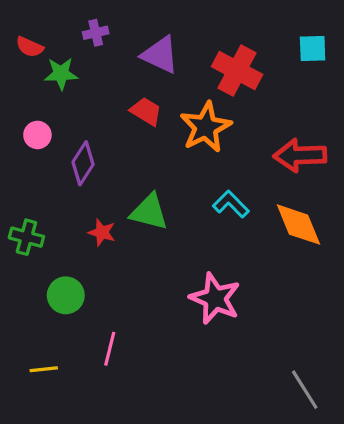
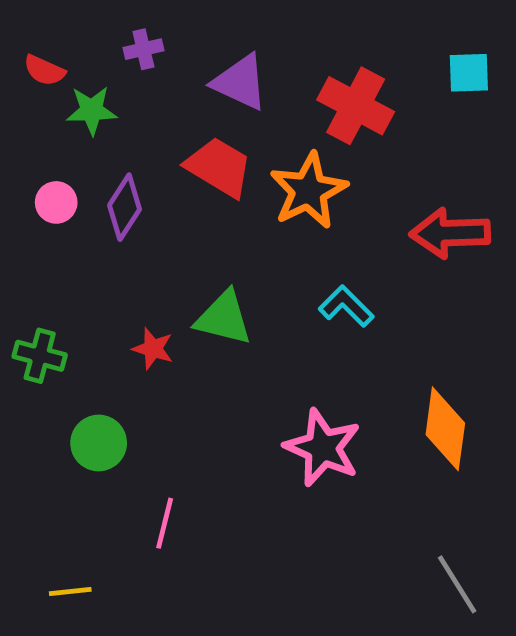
red trapezoid: (146, 111) -> (219, 167), size x1.4
purple diamond: (83, 163) -> (125, 207), moved
orange diamond: (298, 225) -> (445, 429), moved, turned 30
yellow line: (44, 369) -> (70, 592), moved

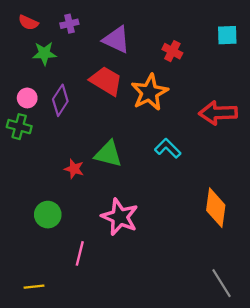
red semicircle: (44, 70) -> (28, 23), moved
red cross: (356, 106) -> (172, 51), size x0.6
green cross: (40, 356) -> (19, 127), moved
pink star: (323, 448) -> (120, 217), moved

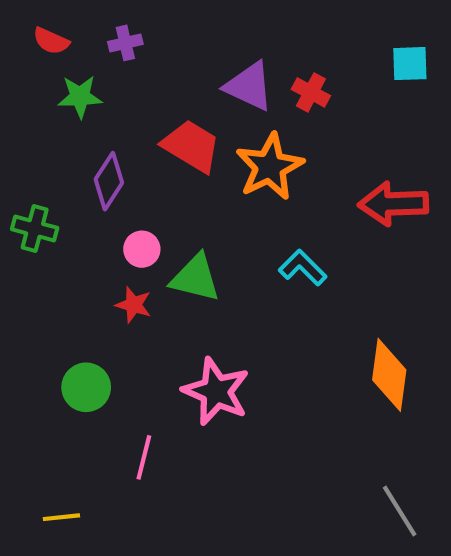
purple triangle: (116, 40) -> (249, 86), moved
pink circle: (27, 98) -> (142, 249), moved

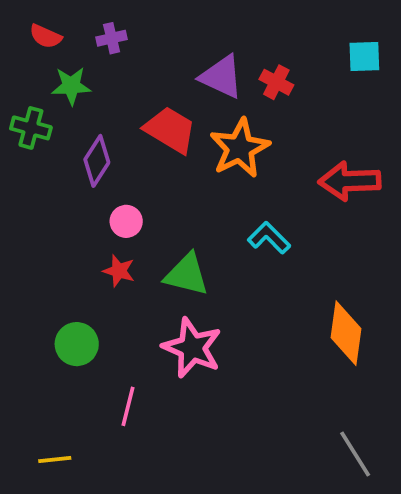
green cross: (35, 229) -> (31, 128), moved
green triangle: (195, 278) -> (187, 274), moved

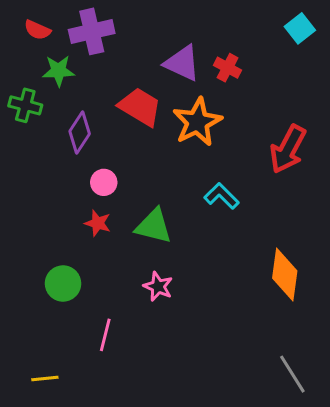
purple cross: (112, 38) -> (92, 31), size x1.8
cyan square: (364, 57) -> (300, 28), moved, turned -36
red arrow: (350, 181) -> (288, 149), turned -60
pink star: (192, 348) -> (158, 287), size x0.6

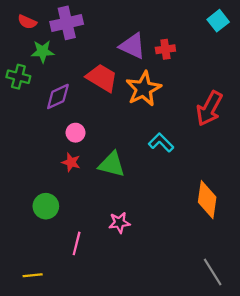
red cross: (228, 68) -> (165, 49), turned -36
purple diamond: (80, 133) -> (58, 96), turned 32
pink star: (158, 287) -> (119, 223), moved, turned -30

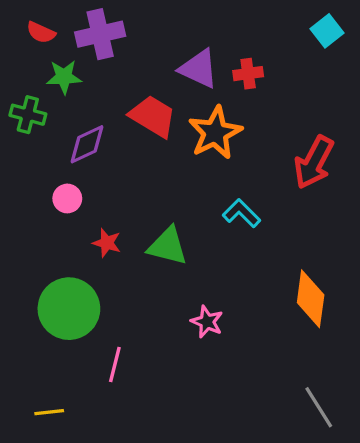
pink circle: (75, 133) -> (67, 198), moved
green circle: (46, 206) -> (69, 309), size x1.6
pink star: (119, 223) -> (207, 322), moved, turned 30

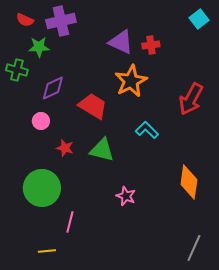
red trapezoid: (153, 116) -> (93, 106), moved
gray line: (319, 407) -> (194, 248), turned 56
yellow line: (49, 412) -> (47, 251), moved

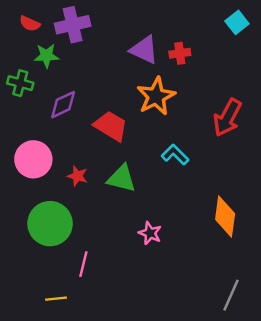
pink circle: (41, 121) -> (33, 159), moved, size x1.8

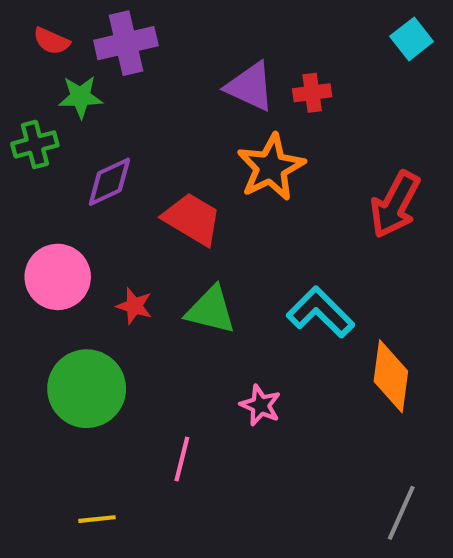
green cross: (20, 83) -> (35, 144), turned -30
cyan L-shape: (175, 155) -> (320, 312), moved, size x1.4
pink line: (83, 264) -> (182, 459), moved

